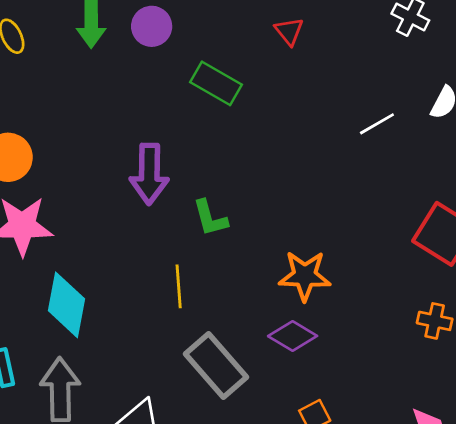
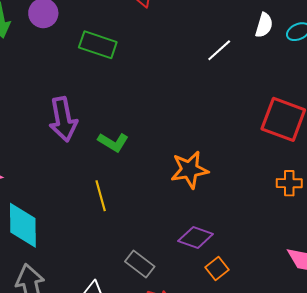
green L-shape: (210, 218) -> (113, 142), turned -32
purple diamond: (293, 336) -> (196, 237), moved
gray rectangle: (216, 366) -> (140, 264), moved, size x0.6

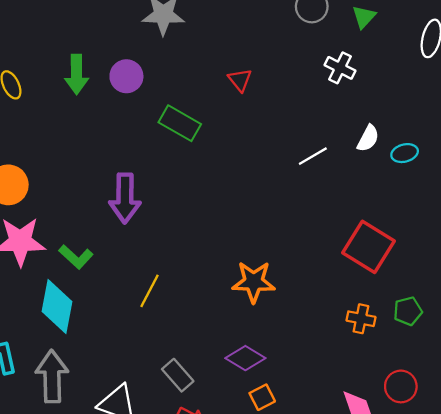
green L-shape: (113, 142) -> (76, 257), moved
yellow line: (101, 196) -> (150, 291), turned 32

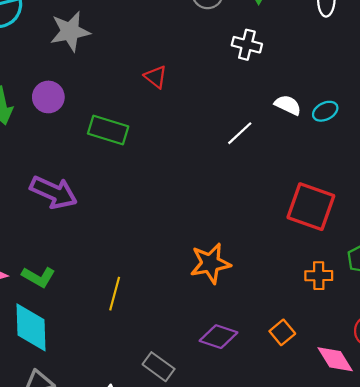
white semicircle: (368, 138) -> (288, 105), turned -80
purple arrow: (125, 198) -> (54, 192), moved, turned -54
orange square: (262, 397) -> (282, 332), moved

